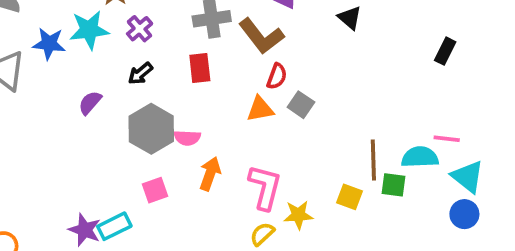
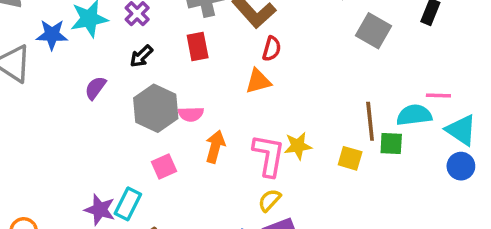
gray square: (301, 105) -> (374, 31), moved, size x1.4
yellow star: (298, 215) -> (298, 146), moved
cyan rectangle: (114, 226) -> (128, 204), turned -32

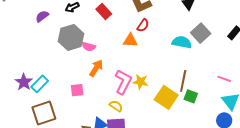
red rectangle: (198, 47) -> (104, 12), turned -49
cyan semicircle: (414, 115) -> (182, 42), moved
yellow square: (350, 158) -> (166, 97), size x1.6
pink square: (164, 166) -> (77, 90), moved
yellow semicircle: (270, 200) -> (116, 106), turned 64

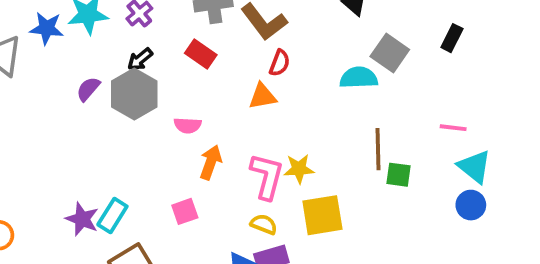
gray hexagon: (71, 37) -> (134, 94), moved
yellow square: (166, 97) -> (322, 215), moved, turned -30

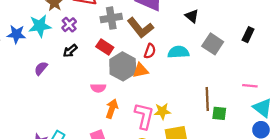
cyan semicircle: (359, 78) -> (178, 52), moved
gray hexagon: (134, 94) -> (123, 66), moved

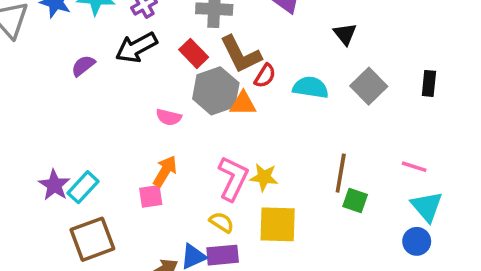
brown L-shape: (140, 28) -> (241, 54), moved
black rectangle: (248, 35) -> (429, 83), turned -32
black arrow: (70, 51) -> (136, 48), size x1.6
orange arrow: (112, 109) -> (165, 171), moved

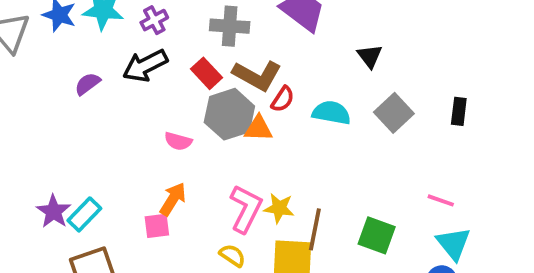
brown L-shape: (241, 54) -> (257, 75), turned -36
brown line: (341, 173) -> (315, 229), moved
green square: (355, 200) -> (377, 235), size x1.4

